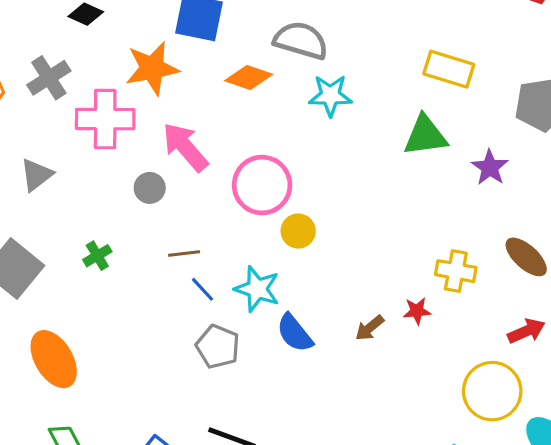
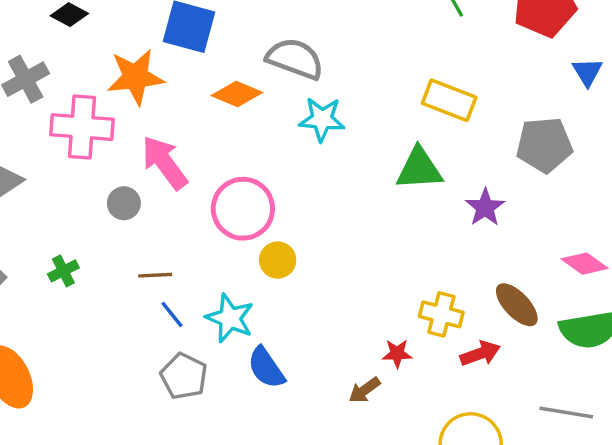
brown arrow: (370, 328) -> (365, 390), moved
red arrow: (526, 331) -> (480, 354), moved

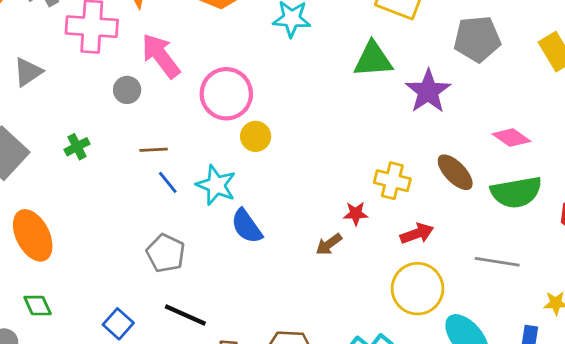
purple star: (485, 207) -> (428, 91), size x1.4
red arrow: (480, 354) -> (417, 234), moved
gray pentagon: (184, 376) -> (166, 253), moved

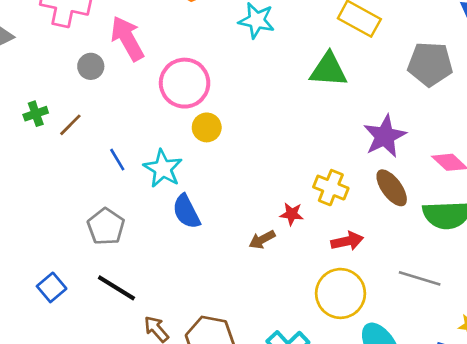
purple star: (428, 91) -> (385, 136), moved
brown line: (154, 150) -> (70, 125), moved, turned -50

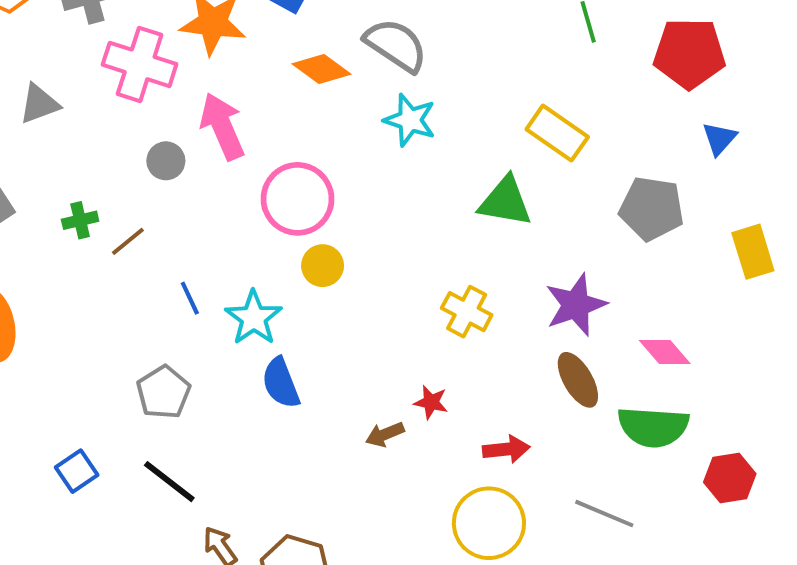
yellow cross: (331, 188) -> (467, 312), moved

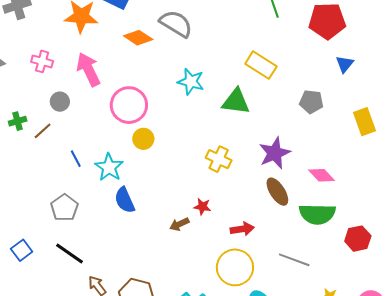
pink cross: (140, 64) -> (42, 61), moved, size x0.6
cyan star: (410, 120) -> (191, 82), moved
gray circle: (166, 161) -> (60, 102), moved
gray pentagon: (652, 209) -> (311, 102), size x0.7

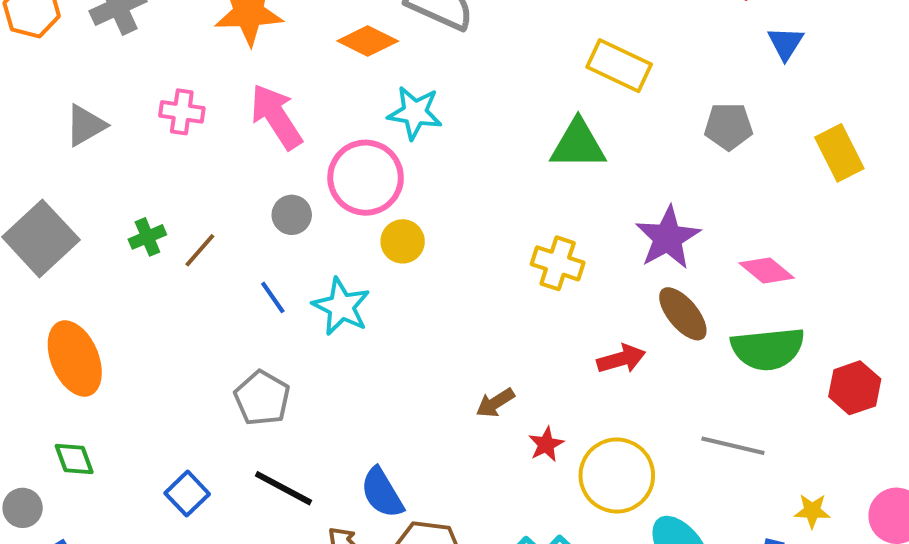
cyan star: (191, 82) -> (415, 113), moved
gray circle: (60, 102) -> (292, 215), moved
blue semicircle: (125, 200) -> (382, 493), moved
red star: (202, 207) -> (546, 444), moved, turned -30
red arrow: (242, 229) -> (621, 359), moved

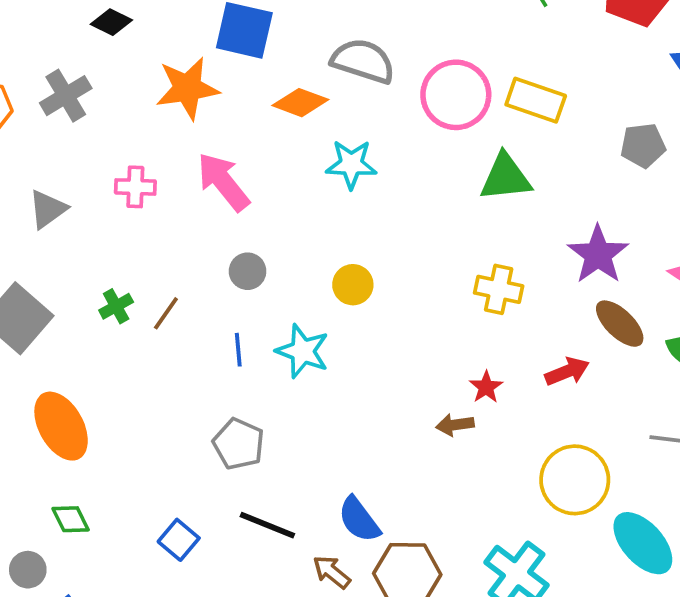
pink circle: (366, 178) -> (456, 95), moved
blue line: (273, 297) -> (238, 350), turned 36
brown arrow: (495, 403) -> (455, 425), turned 30
red star: (546, 444) -> (486, 387), moved

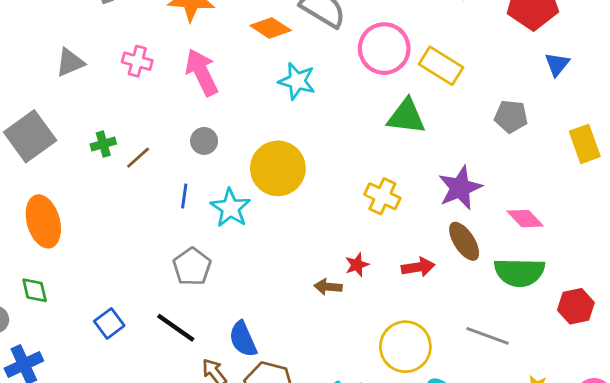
yellow circle: (353, 285) -> (278, 168), size x1.8
gray pentagon: (239, 444) -> (192, 267), moved

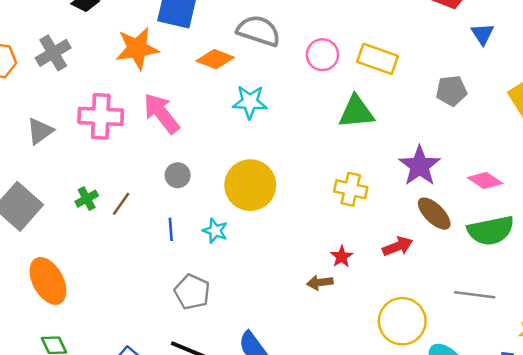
pink circle: (384, 49) -> (322, 55), size x0.7
pink cross: (137, 61) -> (101, 116), size x1.6
cyan star: (230, 208) -> (215, 231), size x0.7

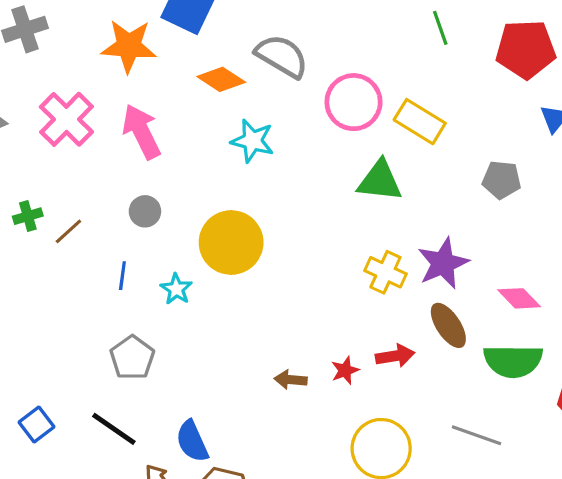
pink circle: (322, 55) -> (354, 102), size x1.4
pink cross: (101, 116) -> (66, 119), turned 30
yellow cross: (351, 189) -> (385, 272), moved
red star: (342, 257) -> (345, 370), moved

